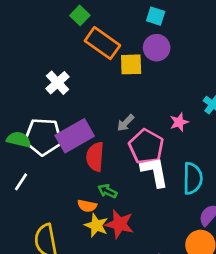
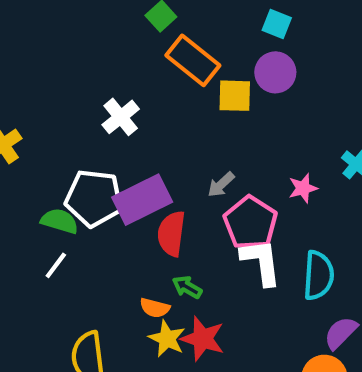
green semicircle: (19, 140) -> (60, 221), moved

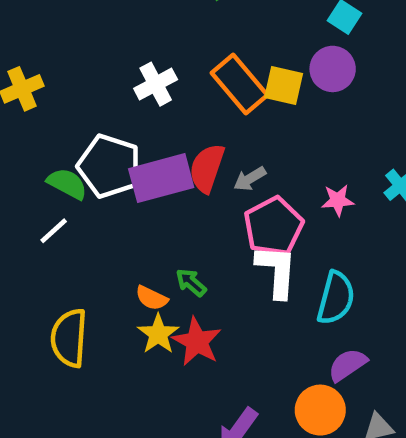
orange rectangle: (193, 60) -> (240, 84), moved
red semicircle: (171, 234) -> (207, 168), moved

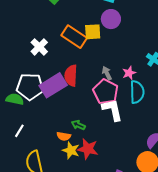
gray arrow: (250, 179) -> (107, 73), moved, turned 112
white line: (54, 231) -> (19, 131), moved
cyan semicircle: (336, 298) -> (137, 92), moved

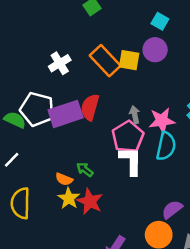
pink star: (129, 73) -> (162, 121), size x1.5

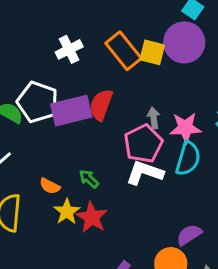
purple circle: (155, 50) -> (184, 42), size x1.4
white L-shape: (131, 161) -> (145, 173), turned -76
orange semicircle: (64, 179) -> (50, 186), moved

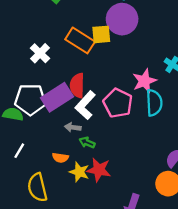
gray arrow: (154, 118) -> (73, 127), moved, turned -56
white L-shape: (145, 173) -> (85, 105), moved, turned -48

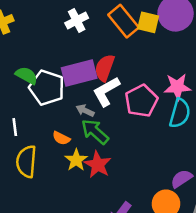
white pentagon: (30, 99) -> (47, 88), moved
green arrow: (87, 142) -> (95, 132), size x1.6
white line: (19, 151) -> (15, 127), moved, turned -56

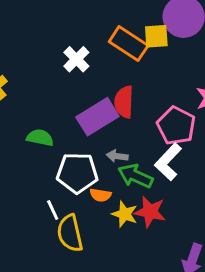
white pentagon: (47, 88) -> (77, 173), moved
white L-shape: (106, 92) -> (168, 162), moved
white line: (15, 127) -> (53, 210), moved

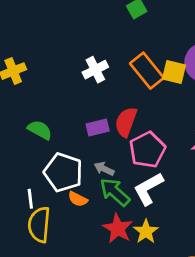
purple rectangle: (97, 117) -> (98, 128), size x0.6
pink pentagon: (176, 126) -> (147, 150), moved
yellow star: (125, 214) -> (146, 231), moved

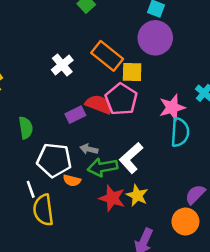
yellow square: (174, 72) -> (132, 72), moved
red semicircle: (126, 122) -> (99, 104), turned 104
green semicircle: (40, 130) -> (26, 128), turned 65
pink pentagon: (147, 150) -> (121, 99), moved
green arrow: (115, 192) -> (103, 167), turned -40

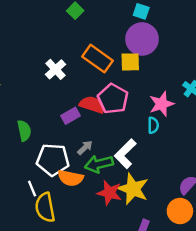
yellow square: (132, 72) -> (130, 62), moved
cyan semicircle: (180, 132) -> (153, 125), moved, size x0.6
gray arrow: (89, 149) -> (85, 148), turned 126
orange semicircle: (72, 180) -> (70, 178), size x1.5
yellow star: (137, 195) -> (133, 189), size x1.5

